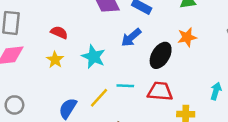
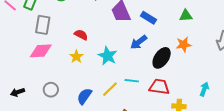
gray circle: (14, 105) -> (51, 90), moved

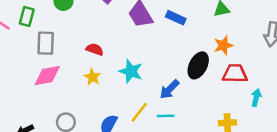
blue arrow: (139, 42) -> (169, 89), moved
cyan line: (132, 81) -> (166, 116), moved
red trapezoid: (159, 87) -> (235, 74), moved

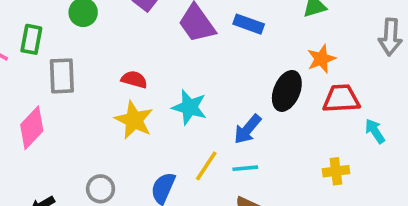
pink diamond: (47, 76) -> (32, 128), moved, turned -32
yellow star: (92, 77) -> (134, 120), size x1.5
cyan arrow: (256, 98) -> (375, 131), turned -42

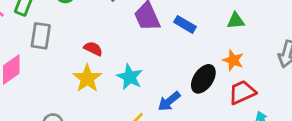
orange star: (321, 59) -> (233, 60), turned 30
red trapezoid: (341, 99) -> (242, 92), turned -32

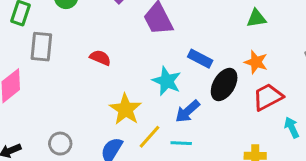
blue rectangle: (185, 24) -> (200, 59), moved
cyan star: (130, 77) -> (167, 81), moved
yellow star: (87, 78) -> (126, 109), moved

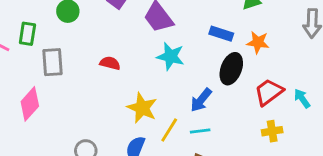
blue rectangle: (200, 59) -> (221, 34), moved
cyan star: (167, 81) -> (171, 56), moved
red trapezoid: (268, 97) -> (269, 92), moved

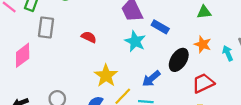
blue rectangle: (221, 34) -> (160, 27), moved
cyan arrow: (302, 98) -> (228, 53), moved

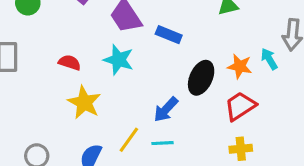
cyan star: (135, 41) -> (119, 60), moved
orange star: (203, 44) -> (240, 66), moved
yellow star: (106, 76) -> (84, 102), moved

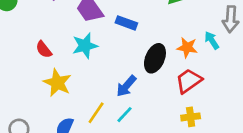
cyan star: (119, 60) -> (85, 46), turned -30
red semicircle: (70, 63) -> (44, 50), turned -144
cyan line: (162, 143) -> (124, 115), turned -42

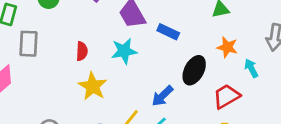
cyan arrow: (212, 40) -> (251, 68), moved
orange star: (187, 48) -> (227, 47), moved
red semicircle: (44, 50) -> (82, 51), turned -144

